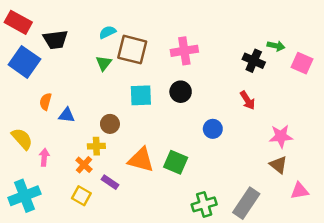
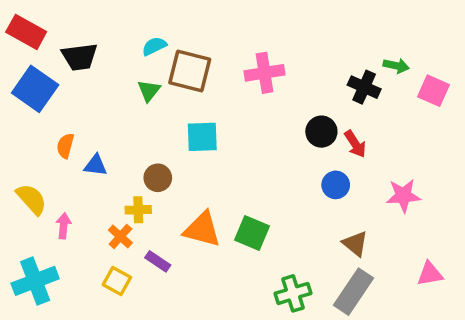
black circle: (181, 92) -> (321, 132), moved
blue circle: (213, 129) -> (336, 185), moved
brown triangle: (278, 165) -> (355, 244), moved

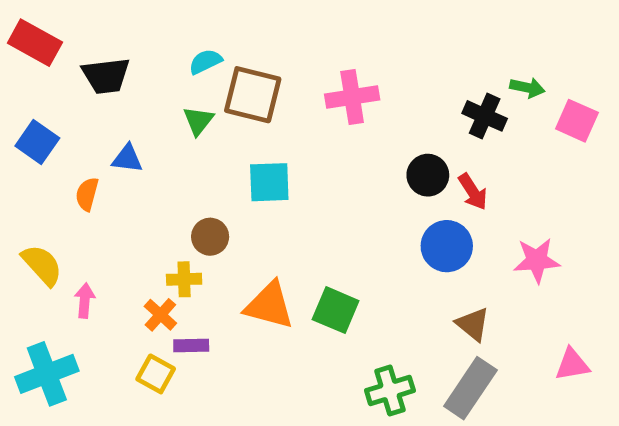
blue square: (35, 89) -> (37, 142), moved, size x0.7
blue triangle: (96, 165) -> (127, 159), moved
blue circle: (336, 185) -> (447, 246), size x1.4
purple rectangle: (158, 261) -> (191, 346), moved, turned -35

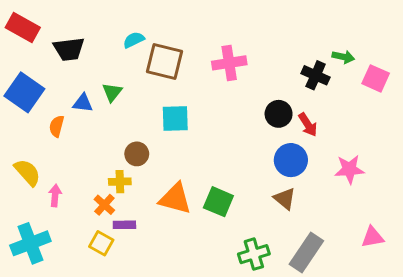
green triangle: (198, 121) -> (112, 92), moved
blue square: (37, 142) -> (24, 92), size x1.4
brown triangle: (473, 324) -> (285, 199), moved

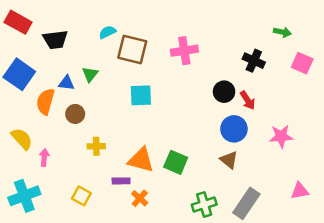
green arrow: (343, 57) -> (282, 32), moved
orange semicircle: (57, 126) -> (45, 102), size x1.5
brown circle: (137, 154) -> (75, 114), moved
orange cross: (104, 205) -> (140, 198), moved
purple rectangle: (124, 225) -> (121, 181), moved

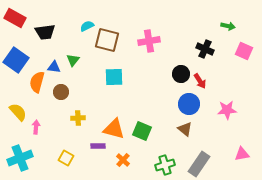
orange cross: (140, 198) -> (123, 160), moved

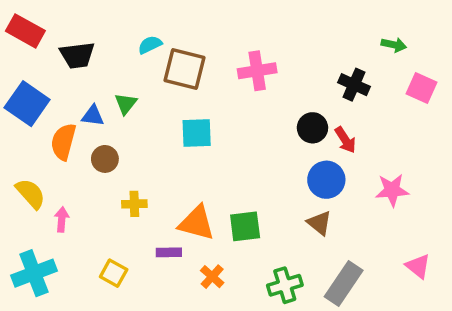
green square: (142, 131) -> (245, 226), turned -30
pink triangle: (242, 154) -> (418, 266), turned 49

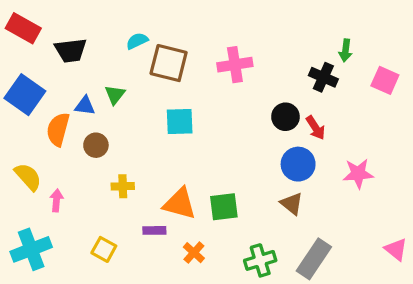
green arrow: (394, 45) -> (345, 50), moved, turned 85
pink triangle: (418, 266) -> (396, 249), moved

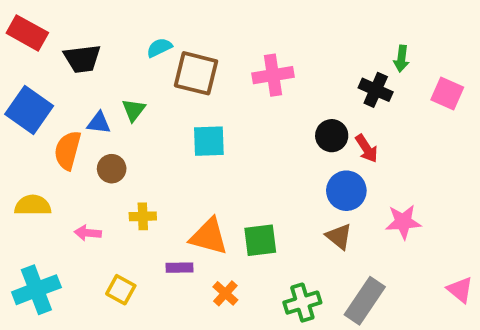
pink star: (358, 174) -> (403, 222), moved
yellow semicircle: (28, 177) -> (33, 205), turned -48
pink arrow: (56, 200) -> (88, 233), moved, turned -90

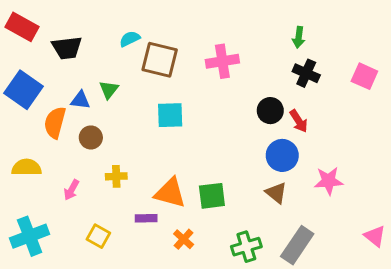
green arrow: (401, 59) -> (299, 37), moved
pink arrow: (88, 233) -> (71, 190), turned -66

